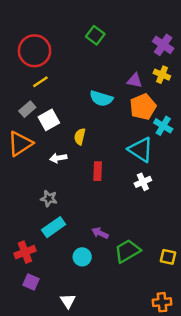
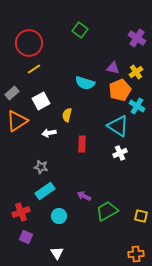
yellow cross: (162, 75) -> (136, 72), moved, turned 32
gray rectangle: (27, 109) -> (12, 93), moved
cyan circle: (82, 257) -> (59, 216), moved

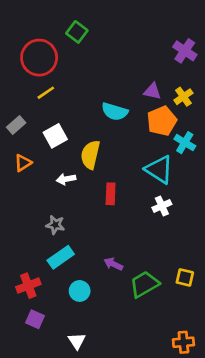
green square: (80, 30) -> (77, 32), moved
yellow semicircle: (67, 115) -> (90, 155), size x1.5
orange triangle: (17, 121) -> (23, 163), size x0.6
yellow square: (141, 216) -> (185, 277), moved

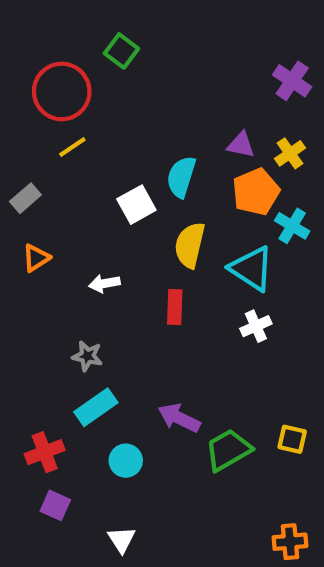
cyan semicircle: (115, 112) -> (181, 177), turned 90
white square: (55, 136) -> (136, 205), moved
yellow semicircle: (90, 155) -> (190, 245), moved
purple arrow: (113, 264) -> (179, 418), size x1.4

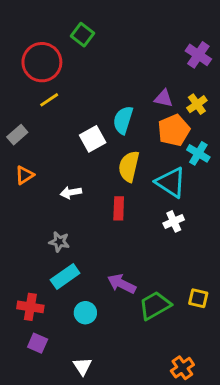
red cross: (45, 452) -> (30, 307), turned 30
orange cross: (290, 542) -> (182, 368), moved, turned -30

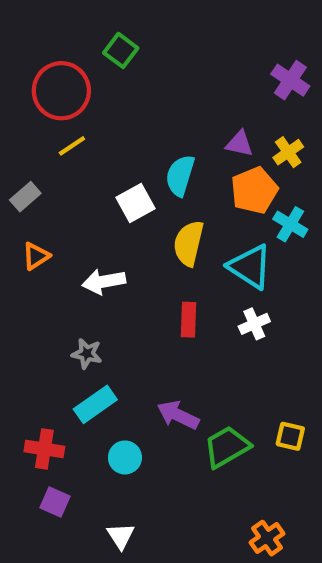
white arrow: (71, 192) -> (104, 282), size x1.4
red rectangle: (119, 208) -> (189, 320), moved

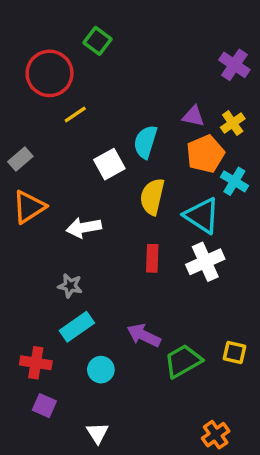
yellow line: (72, 146) -> (75, 114), moved
orange triangle: (36, 256) -> (29, 207), size x1.5
white cross: (254, 324) -> (205, 262), size x1.5

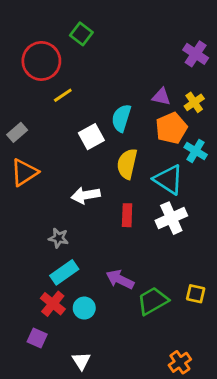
white arrow: (84, 228) -> (86, 195), moved
red cross: (36, 363) -> (53, 304), moved, turned 30

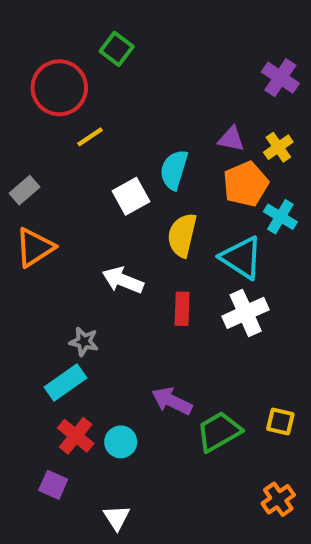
white arrow: (86, 195) -> (123, 280), turned 32
cyan rectangle: (64, 272) -> (65, 383), moved
orange cross: (180, 362) -> (278, 499), moved

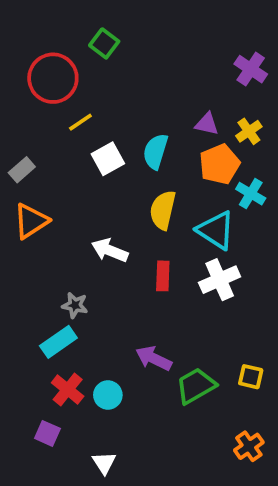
white square: (131, 196) -> (108, 159), moved

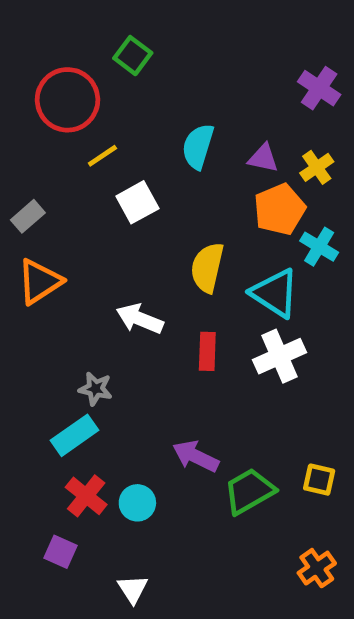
cyan semicircle: (155, 151) -> (198, 146), moved

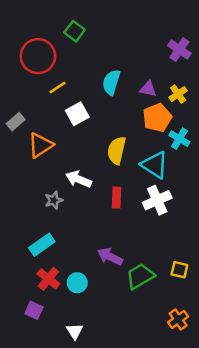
orange triangle: (40, 282) -> (41, 145), moved
gray star: (95, 389) -> (54, 200), moved, turned -30

